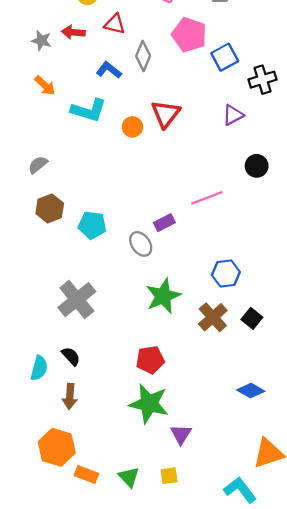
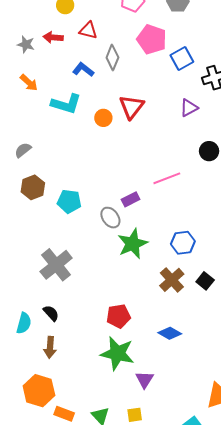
green star: (163, 296) -> (133, 244), moved
blue diamond: (251, 391) -> (170, 333), moved

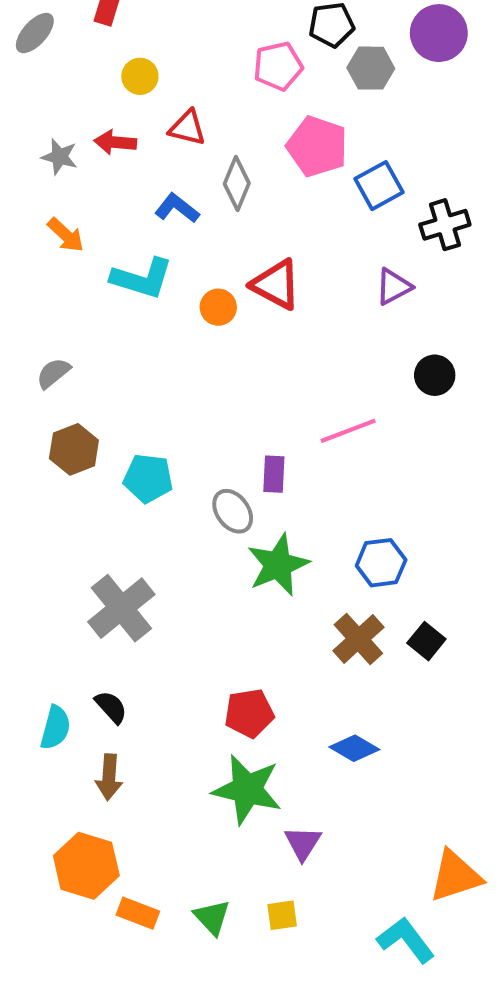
red triangle: (132, 107) -> (276, 284), turned -40
purple rectangle: (131, 199) -> (274, 474), turned -60

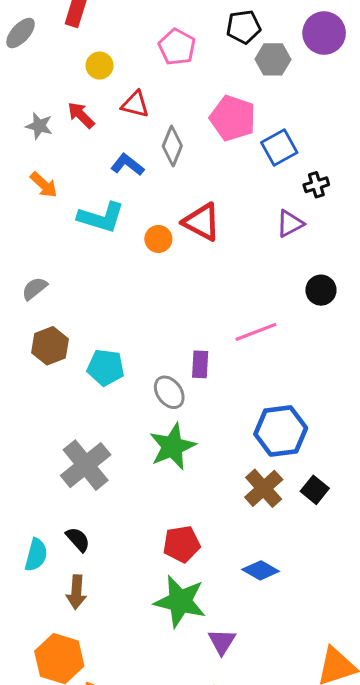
pink pentagon: (278, 66) -> (177, 47), moved, turned -30
red arrow: (115, 142) -> (81, 115), turned 40
black cross: (445, 225) -> (316, 185), moved, size x0.7
blue hexagon: (381, 563) -> (281, 431), size x1.4
green star: (278, 565) -> (172, 446), moved

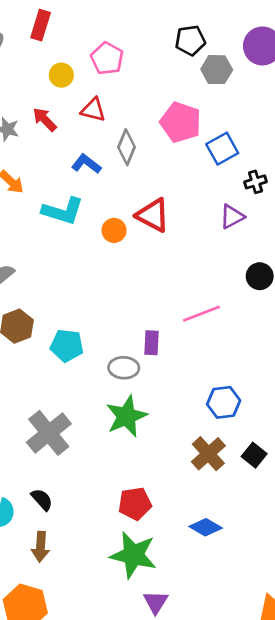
pink pentagon: (177, 47) -> (107, 58), moved
gray ellipse: (169, 392) -> (124, 368), turned -52
blue hexagon: (281, 431) -> (224, 402), size x0.7
purple triangle: (222, 642) -> (156, 602), moved

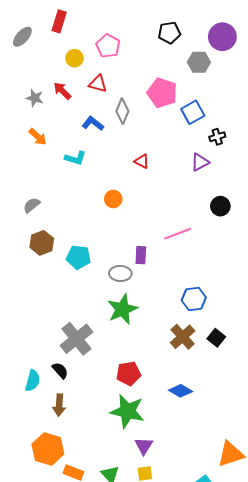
gray hexagon: (217, 70) -> (199, 62), moved
cyan L-shape: (63, 211) -> (75, 158), size x0.7
red triangle: (153, 215) -> (142, 161), size x0.6
orange circle: (114, 230) -> (113, 199), moved
gray cross: (49, 433) -> (76, 339), moved

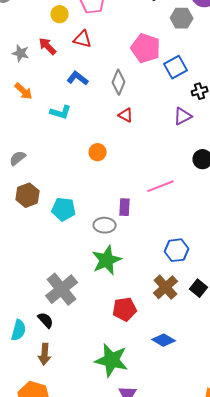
gray diamond: (122, 111) -> (119, 82), moved
red pentagon: (129, 373) -> (125, 309), moved

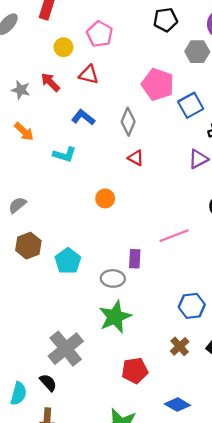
cyan pentagon: (64, 209) -> (68, 261), turned 30
brown cross: (166, 287) -> (180, 346), size x0.7

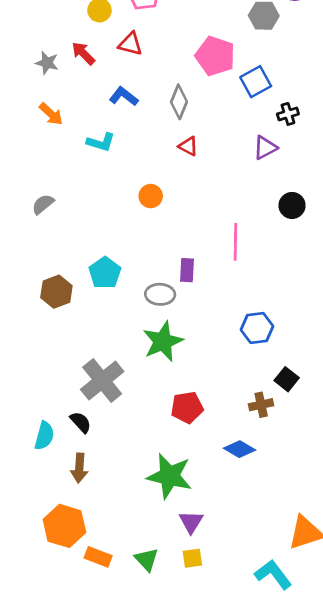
pink line: (174, 236) -> (235, 242), turned -68
brown hexagon: (28, 246) -> (56, 292), moved
brown cross: (180, 346) -> (261, 405), moved, turned 30

